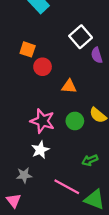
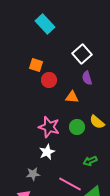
purple semicircle: (97, 55) -> (87, 78), moved

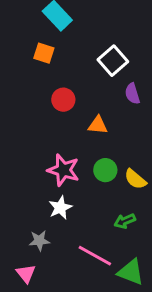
orange square: (36, 65) -> (44, 53), moved
purple semicircle: (87, 78) -> (132, 94), moved
yellow semicircle: (97, 122) -> (135, 179), moved

